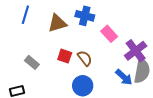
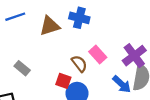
blue line: (25, 15) -> (15, 17), turned 54
pink rectangle: (109, 34) -> (98, 54), moved
red square: (65, 56) -> (63, 81), moved

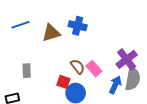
pink rectangle: (98, 54) -> (94, 69), moved
gray rectangle: (22, 68) -> (27, 71), turned 48
blue arrow: (122, 84) -> (115, 85), turned -108

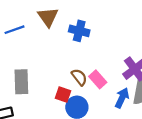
brown triangle: (51, 33) -> (48, 17), moved, turned -48
gray rectangle: (27, 71) -> (21, 82), size x1.5

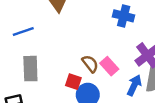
blue line: (14, 30) -> (23, 31), moved
blue cross: (79, 31) -> (124, 16), moved

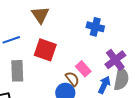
brown semicircle: (90, 64) -> (72, 79), moved
red square: (73, 82) -> (45, 50), moved, size x1.6

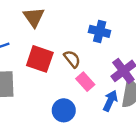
brown semicircle: (72, 79) -> (72, 59), moved

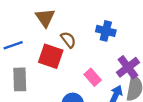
brown semicircle: (72, 59) -> (68, 40), moved

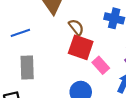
red square: (51, 56) -> (81, 47), moved

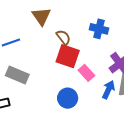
gray rectangle: (27, 67) -> (17, 75), turned -65

